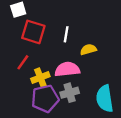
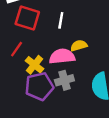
yellow semicircle: (88, 49) -> (79, 46), moved
yellow cross: (40, 78) -> (35, 65), turned -30

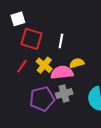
yellow cross: (35, 65) -> (44, 65), moved

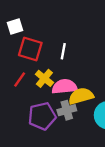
yellow semicircle: (77, 63) -> (81, 96), moved, size x1.5

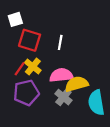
yellow cross: (44, 78) -> (33, 66), moved
gray cross: (67, 110) -> (63, 97), turned -35
purple pentagon: (42, 116) -> (26, 93), moved

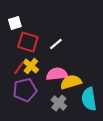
white line: (60, 42) -> (56, 44), turned 40
gray cross: (63, 97) -> (59, 103), moved

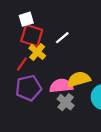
white square: (15, 23) -> (26, 19), moved
yellow cross: (31, 66) -> (37, 52), moved
pink semicircle: (57, 74) -> (61, 86), moved

